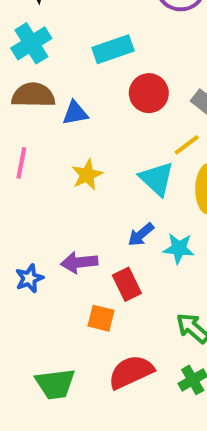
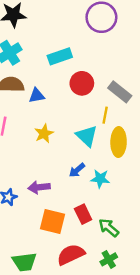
yellow line: (187, 145) -> (105, 115), turned -42
red rectangle: (127, 284) -> (83, 214), moved
orange square: (101, 318) -> (52, 222), size x1.5

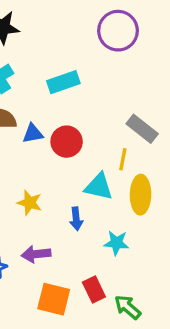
red circle: (82, 83) -> (67, 142), moved
yellow star: (44, 133) -> (30, 203), moved, turned -30
cyan triangle: (87, 136) -> (99, 187), turned -30
blue arrow: (77, 170) -> (76, 219), moved, turned -56

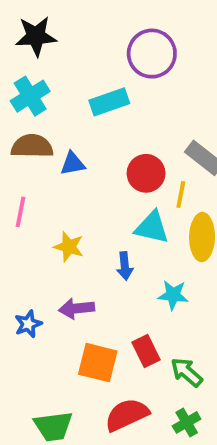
purple circle: (118, 31) -> (152, 54), moved
red circle: (67, 142) -> (146, 173), moved

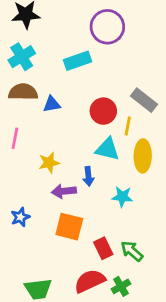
yellow star: (69, 247) -> (49, 163), turned -30
purple arrow: (76, 309) -> (64, 191), moved
red rectangle: (146, 351) -> (103, 248), moved
orange square: (98, 363) -> (69, 227), moved
green cross: (187, 422) -> (121, 286), moved

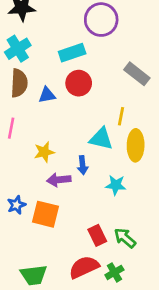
brown semicircle: (23, 92) -> (19, 83), turned 92
gray rectangle: (144, 100) -> (137, 74), moved
red circle: (103, 111) -> (79, 83), moved
orange square: (69, 227) -> (46, 214), moved

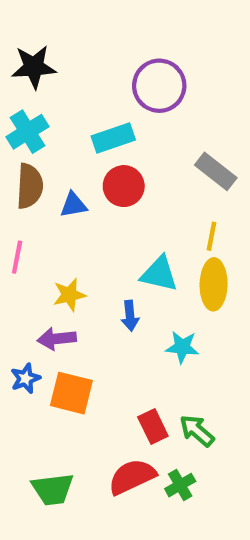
yellow line: (121, 116) -> (211, 236), moved
purple arrow: (59, 180) -> (57, 339), moved

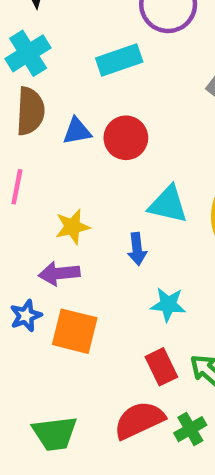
red circle: (124, 186) -> (126, 138), moved
cyan star: (182, 347) -> (168, 305), moved

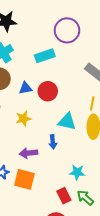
yellow star: (73, 227) -> (23, 119), moved
purple arrow: (59, 273) -> (28, 153), moved
cyan star: (168, 305) -> (77, 172), moved

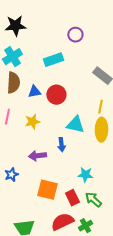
purple circle: (67, 30) -> (75, 35), size x0.6
orange square: (24, 179) -> (47, 190), moved

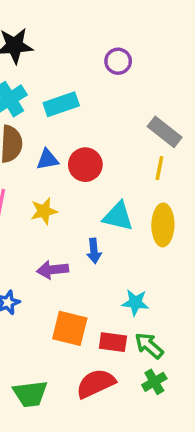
cyan rectangle: (53, 60) -> (61, 104), moved
yellow line: (100, 107) -> (159, 168), moved
red rectangle: (72, 198) -> (113, 342), turned -56
green cross: (85, 226) -> (154, 382), moved

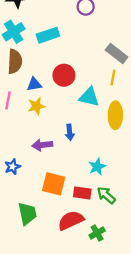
blue triangle: (47, 159) -> (34, 84), moved
cyan triangle: (118, 216) -> (89, 97), moved
cyan star: (135, 303) -> (97, 167), turned -30
green cross: (154, 382) -> (97, 233), moved
green trapezoid: (30, 394) -> (27, 214), moved, turned -95

